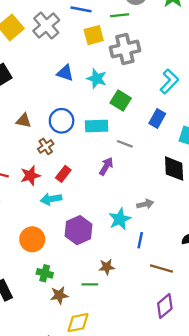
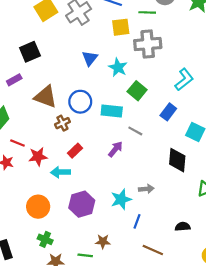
blue triangle: (65, 73) -> (90, 58), turned 42
brown triangle: (24, 121) -> (45, 97), size x1.6
red star: (30, 176) -> (38, 156), moved

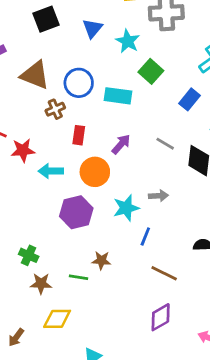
black square: (30, 52) -> (46, 19), moved
gray line: (135, 131) -> (165, 144), moved
red rectangle: (75, 151) -> (79, 135), moved, turned -40
orange circle: (38, 207) -> (95, 172), moved

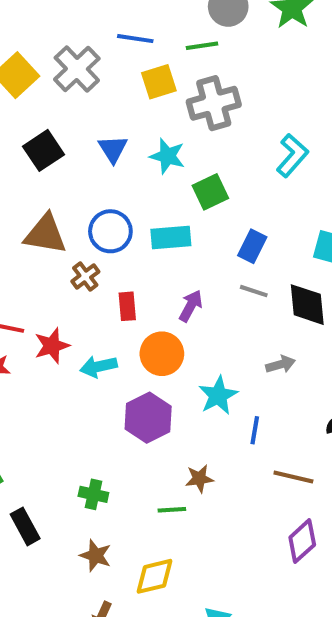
green square: (151, 71) -> (210, 192), turned 35
blue rectangle: (190, 99) -> (252, 246), moved
gray arrow: (158, 196) -> (280, 364), moved
brown star: (41, 284) -> (96, 556), moved, turned 30

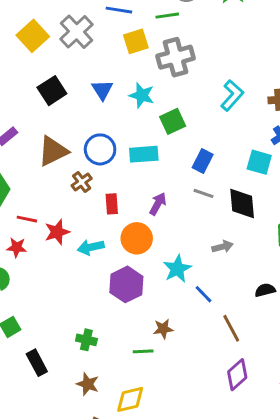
brown triangle: (45, 234) -> (53, 151), turned -36
blue line: (255, 430) -> (204, 294), turned -54
brown line: (293, 477) -> (231, 328), turned 48

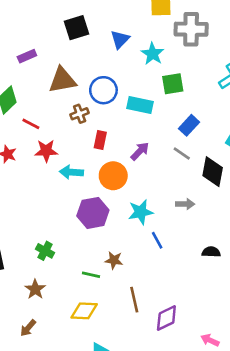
red line: (27, 219) -> (31, 124), moved
brown line: (231, 328) -> (134, 300), moved
yellow diamond: (130, 399) -> (84, 311), moved

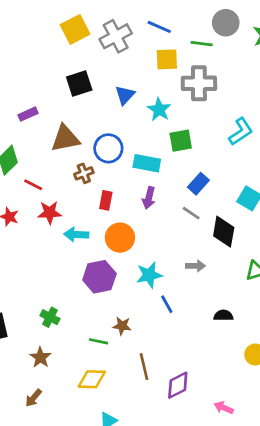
purple arrow: (140, 151) -> (149, 198), moved, turned 150

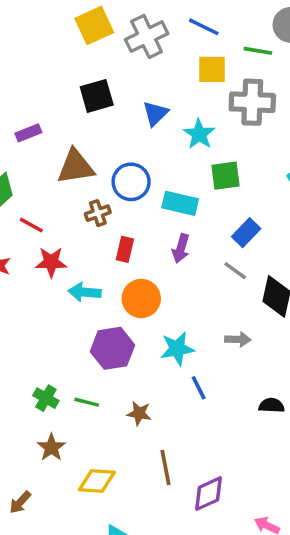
green line: (98, 341) -> (87, 402), moved
brown star: (40, 357) -> (51, 447), moved

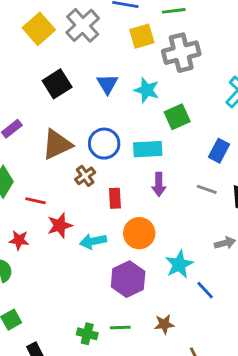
blue rectangle: (246, 233) -> (219, 151), moved

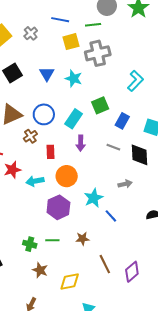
gray cross: (83, 25) -> (31, 33), size x0.6
green square: (177, 117) -> (100, 105), moved
cyan rectangle: (148, 149) -> (74, 119), turned -54

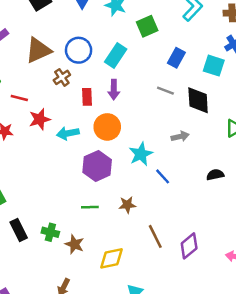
green square: (100, 105) -> (147, 26), moved
purple arrow: (81, 143) -> (114, 90), moved
green cross: (30, 244) -> (50, 232), moved

